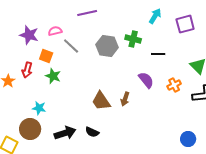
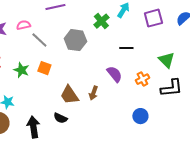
green cross: (133, 39) -> (101, 21), moved, turned 35
orange square: (46, 56) -> (44, 68), moved
black semicircle: (92, 132) -> (60, 118), moved
black arrow: (65, 133) -> (33, 127), turned -80
blue circle: (188, 139) -> (140, 116), moved

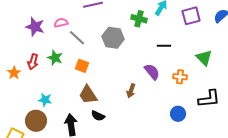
green cross: (101, 21) -> (139, 19), turned -35
green star: (21, 70) -> (55, 58), moved
orange cross: (142, 79) -> (180, 77), turned 32
black L-shape: (171, 88) -> (209, 99), moved
brown trapezoid: (69, 95) -> (88, 95), moved

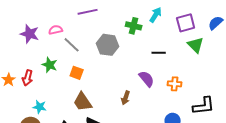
green triangle: (204, 58) -> (196, 45), moved
red arrow: (33, 62) -> (28, 78), moved

